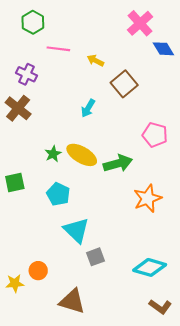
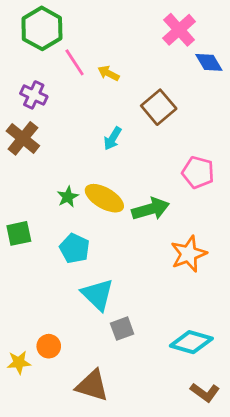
green hexagon: (33, 22) -> (42, 28), size x1.4
pink line: (58, 49) -> (75, 62), turned 50
yellow arrow: (95, 60) -> (108, 73), moved

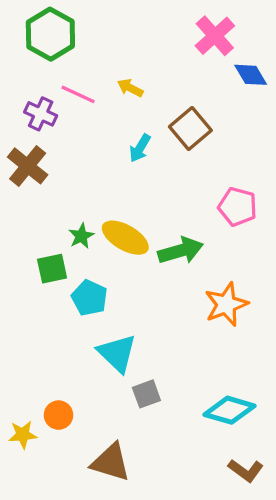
pink line: (75, 62) -> (78, 94), moved, turned -32
cyan arrow: (113, 138) -> (140, 148), moved
green square: (19, 233) -> (52, 269), moved

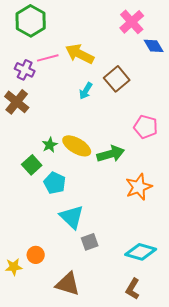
yellow arrow: (130, 88) -> (80, 54), size x1.8
pink line: (78, 94) -> (48, 58), turned -40
green square: (52, 269) -> (32, 165), turned -30
brown L-shape: (246, 470) -> (133, 289), moved, turned 85

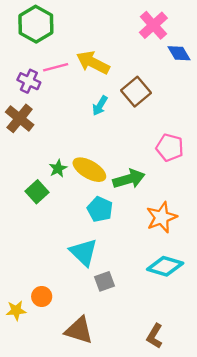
cyan pentagon: (55, 183) -> (100, 209), moved
cyan diamond: (141, 252) -> (165, 266), moved

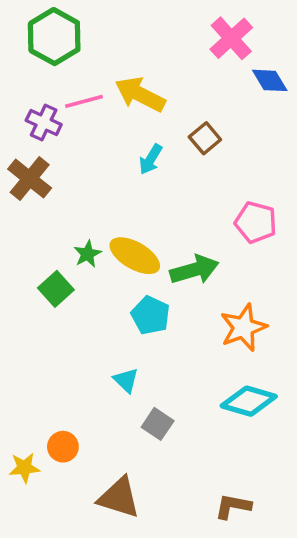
brown square: (136, 92) -> (205, 138), size x0.7
cyan triangle: (84, 252) -> (126, 380), size x0.6
gray square: (105, 281) -> (158, 424), turned -36
brown L-shape: (155, 336) -> (233, 506), turned 70

